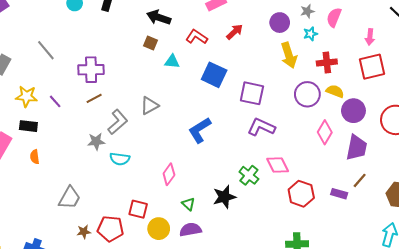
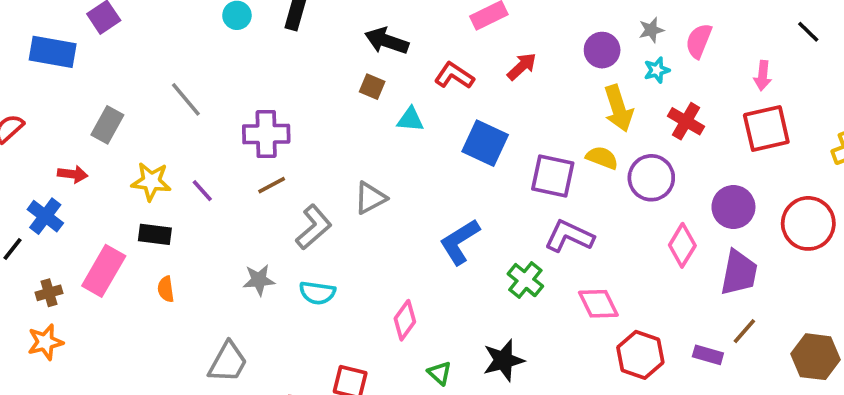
red cross: (327, 63) -> (686, 121), turned 36
yellow semicircle: (335, 91) -> (602, 158), moved
gray star: (96, 141) -> (259, 280), moved
green cross: (249, 175) -> (525, 280), moved

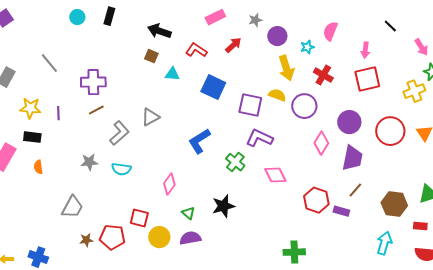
gray star: (651, 30) -> (255, 20), moved
purple line: (202, 191) -> (58, 113), turned 40
red hexagon: (640, 355) -> (316, 200), moved
purple rectangle: (708, 355) -> (341, 211), moved

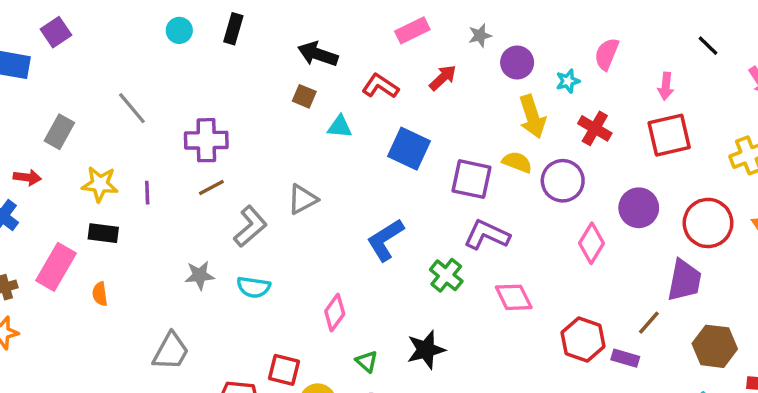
purple trapezoid: (352, 158) -> (684, 280), moved
orange semicircle: (38, 167) -> (100, 294), moved

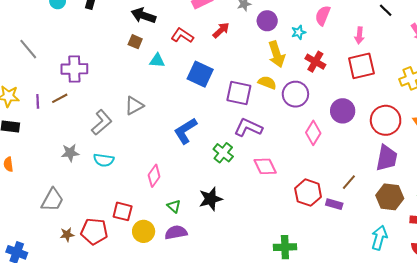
brown line: (211, 187) -> (60, 98), moved
purple trapezoid: (684, 280) -> (387, 158), moved

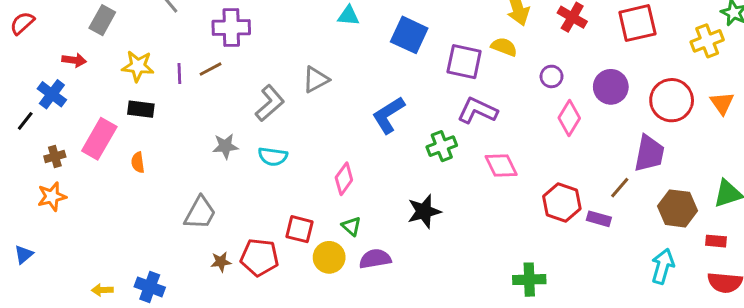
purple circle: (295, 94) -> (551, 76), moved, size x0.6
green cross: (223, 153) -> (442, 146), turned 30
purple trapezoid: (387, 158) -> (649, 154), moved
green triangle: (174, 206) -> (351, 226), moved

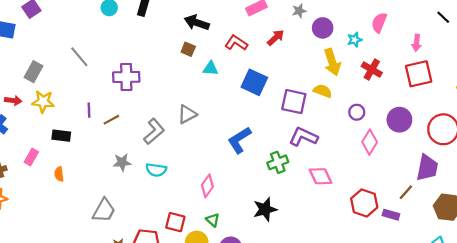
yellow star: (138, 66) -> (43, 102), moved
brown line: (211, 69) -> (111, 120), moved
pink rectangle: (99, 139) -> (31, 157), size x0.6

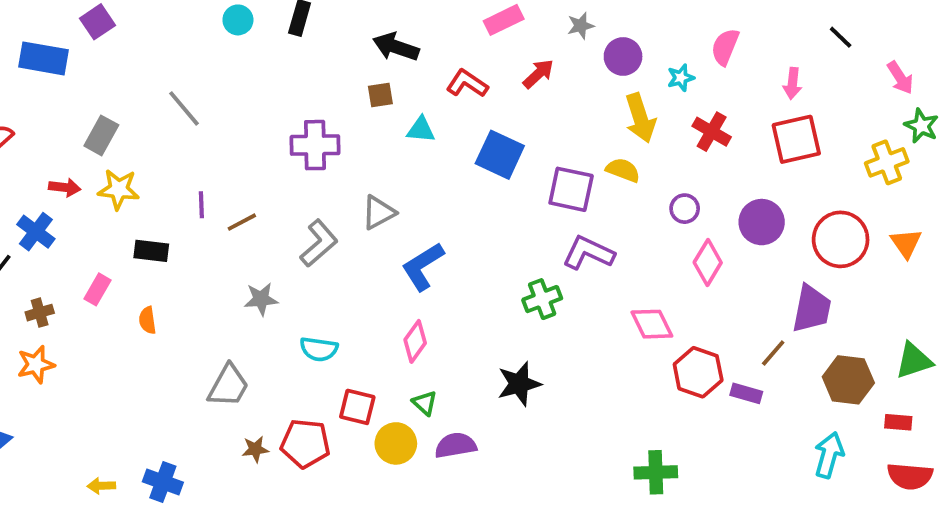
brown square: (188, 49) -> (380, 95), turned -32
purple cross: (126, 77) -> (315, 145), moved
blue L-shape: (239, 140) -> (423, 266), moved
cyan semicircle: (156, 170) -> (319, 349), moved
pink diamond: (320, 176) -> (652, 324), moved

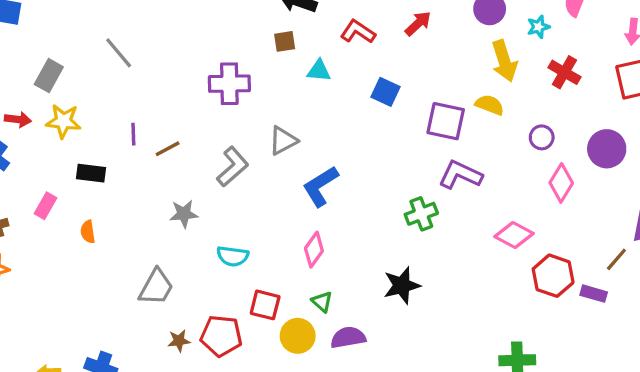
blue square: (500, 155) -> (385, 92), size x0.7
pink diamond: (652, 324) -> (514, 235), turned -36

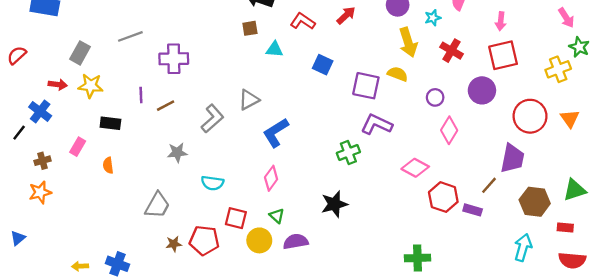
gray line: (119, 53) -> (130, 36), turned -70
purple cross: (229, 84) -> (174, 59), moved
purple circle: (607, 149) -> (482, 90), moved

